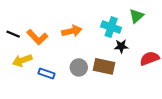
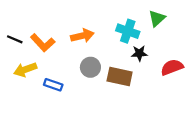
gray circle: (79, 67) -> (90, 67), moved

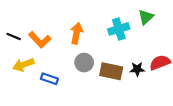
cyan cross: (128, 31) -> (119, 29), turned -36
orange arrow: (82, 36) -> (77, 33), turned -66
black star: (139, 53) -> (137, 69), moved

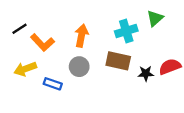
black line: (14, 37) -> (19, 29), moved, turned -56
gray circle: (84, 63) -> (79, 67), moved
brown rectangle: (111, 71) -> (118, 61), moved

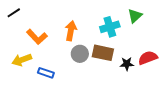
black line: (19, 29) -> (14, 13), moved
gray circle: (79, 67) -> (80, 54), moved

